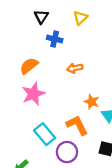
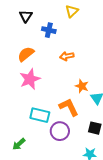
black triangle: (41, 17) -> (26, 16), moved
cyan rectangle: (45, 134) -> (40, 115), turned -36

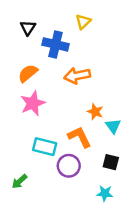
blue cross: (49, 30) -> (56, 44), size x1.5
orange arrow: (67, 56) -> (77, 76), size x1.5

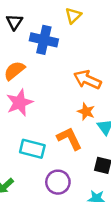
orange arrow: (77, 76) -> (87, 80), moved, turned 35
purple circle: (69, 166) -> (58, 182), moved

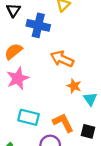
orange arrow: (87, 80) -> (62, 59), moved
orange L-shape: (69, 139) -> (63, 123), moved

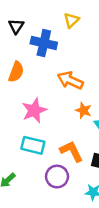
orange semicircle: (13, 51) -> (16, 72), turned 150
pink star: (18, 78) -> (34, 110), moved

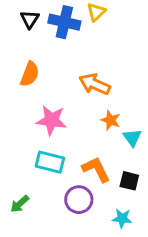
blue cross: (44, 43) -> (64, 22), moved
pink star: (34, 110) -> (51, 120), turned 30

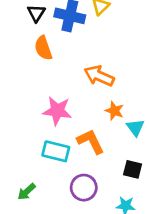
orange semicircle: (30, 74) -> (43, 48), moved, turned 140
orange L-shape: (96, 169) -> (91, 142), moved

